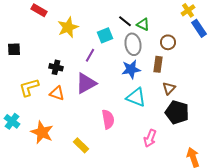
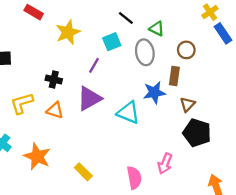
black line: (125, 21) -> (126, 18), moved
blue star: (131, 69) -> (154, 93), moved
cyan triangle: (136, 97) -> (128, 113), moved
pink semicircle: (108, 119) -> (134, 178), moved

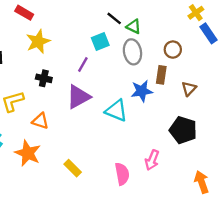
green triangle: (157, 29) -> (134, 26), moved
yellow star: (68, 32) -> (38, 41), moved
brown triangle: (187, 104) -> (189, 89), moved
orange triangle: (55, 110) -> (40, 121), moved

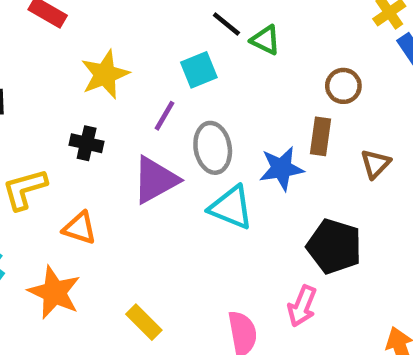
yellow star: (38, 41) -> (105, 74), moved
gray ellipse: (132, 52) -> (213, 148), moved
black pentagon: (183, 130) -> (334, 246), moved

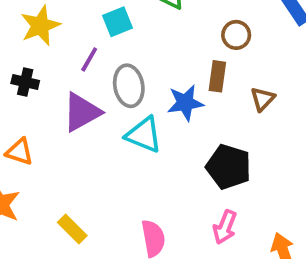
pink arrow: (302, 306) -> (225, 227), moved

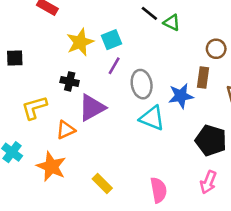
cyan square: (117, 22) -> (111, 40), moved
purple triangle: (82, 112) -> (92, 108), moved
orange triangle: (20, 152) -> (66, 130), turned -42

